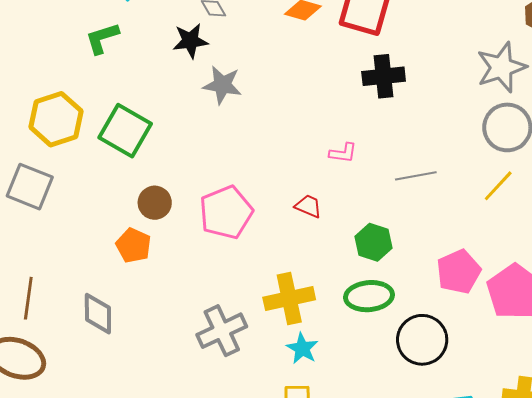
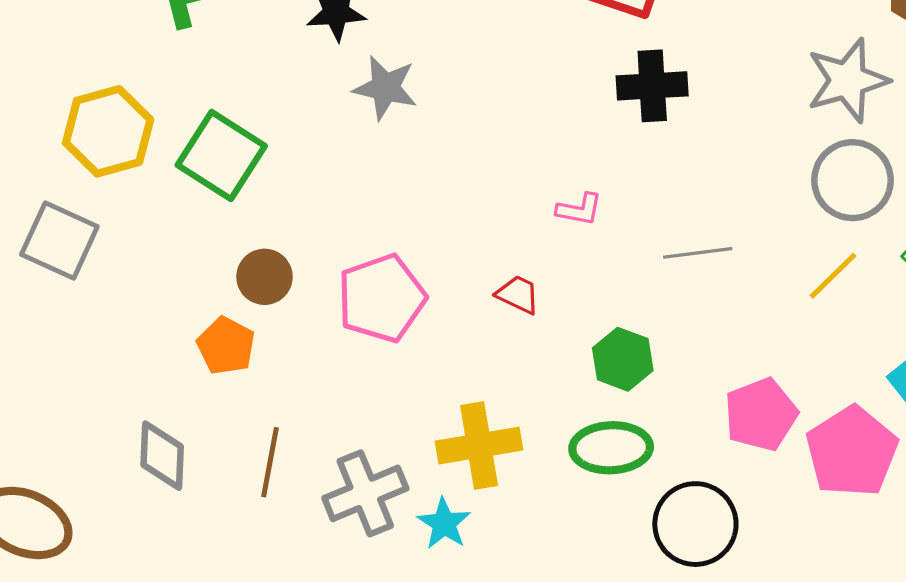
brown line: (28, 298) -> (270, 462), moved
cyan star: (302, 348) -> (444, 523), moved

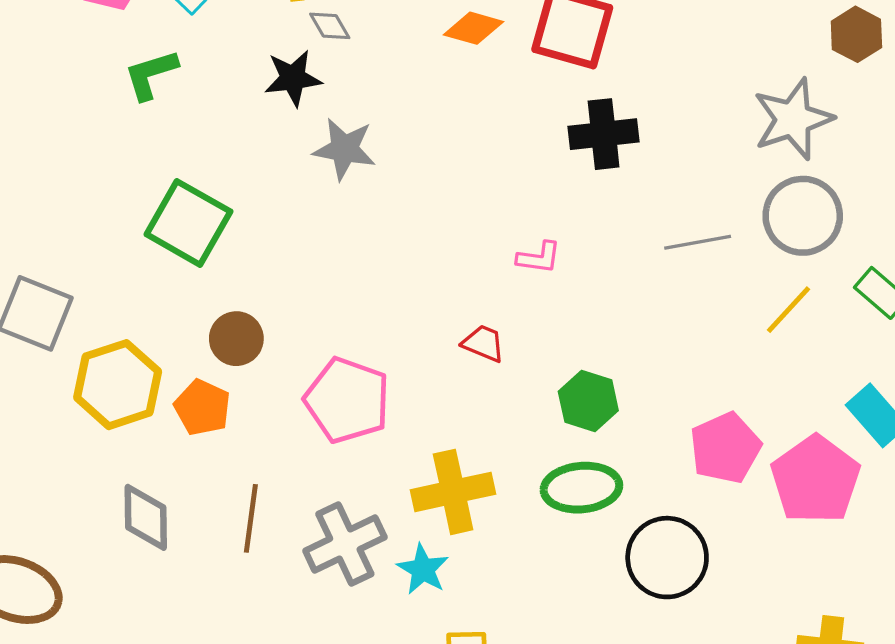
yellow hexagon: (108, 131) -> (118, 385), moved
gray line: (698, 253) -> (698, 242), moved
pink pentagon: (382, 298) -> (347, 400), moved, turned -30

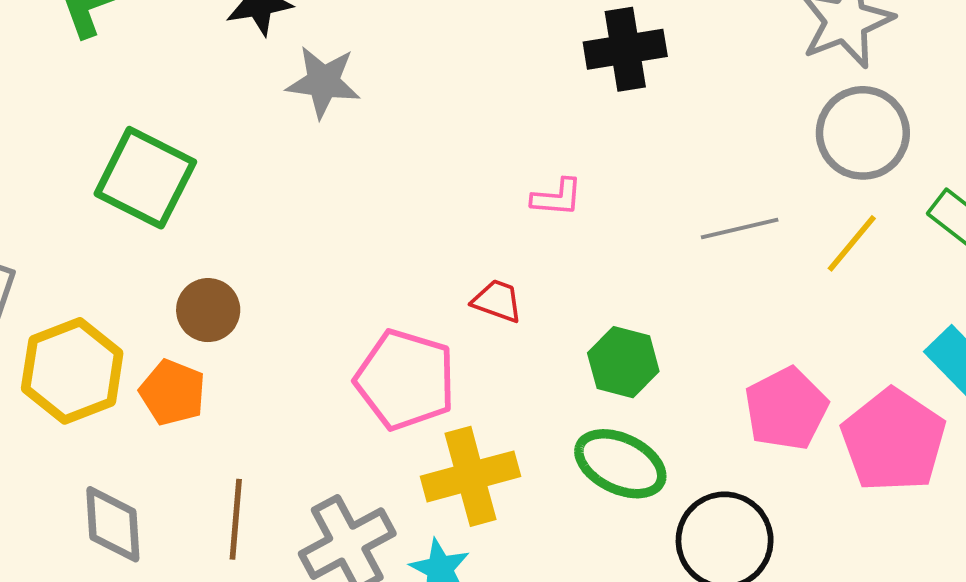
gray line: (698, 242) -> (740, 228), moved
pink pentagon: (347, 400) -> (405, 380), moved
green ellipse: (581, 488) -> (620, 464), turned 34

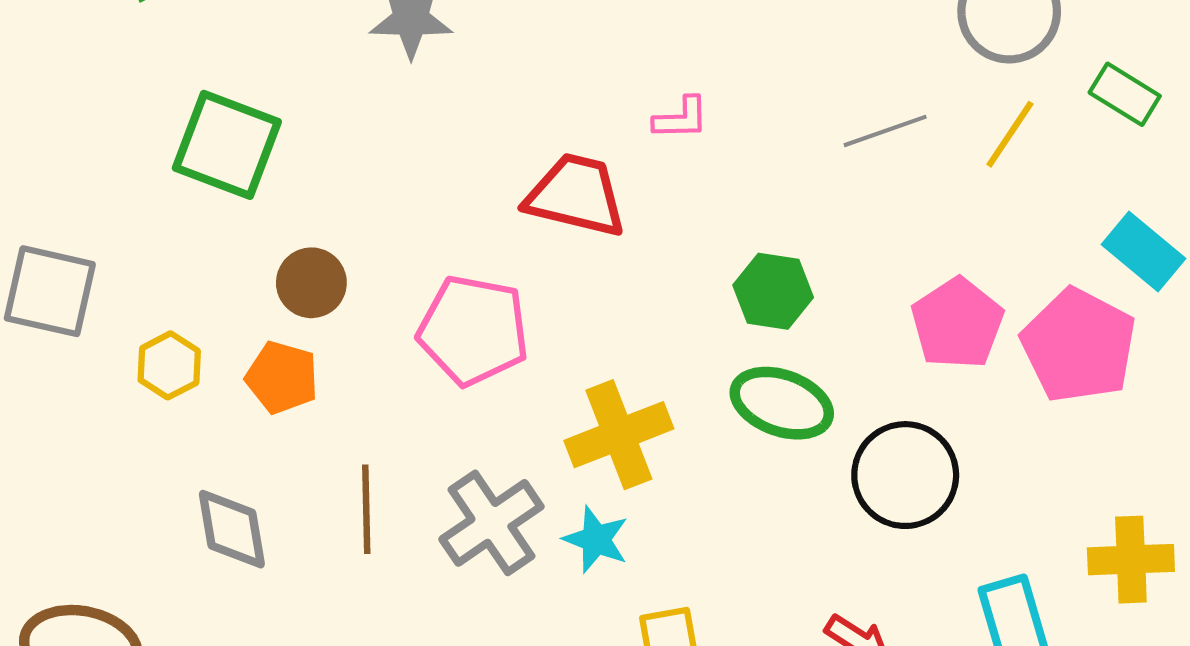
red trapezoid: (497, 301) -> (576, 195), moved, size x1.8
yellow hexagon: (72, 371) -> (169, 365), size x0.6
pink pentagon: (405, 380) -> (473, 330), moved

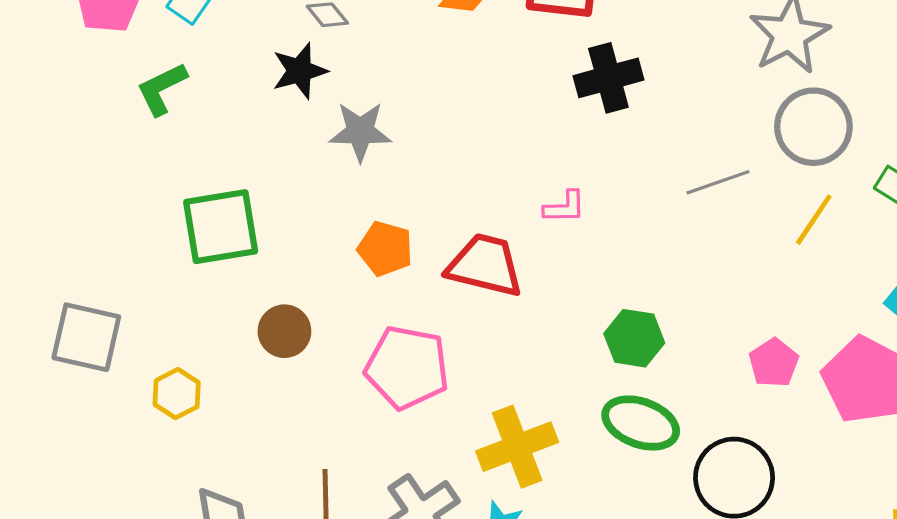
gray line: (885, 131) -> (718, 182), moved
green square: (227, 145) -> (221, 227), turned -30
pink pentagon: (957, 323) -> (774, 363), size x0.7
orange pentagon: (282, 377) -> (385, 249), moved

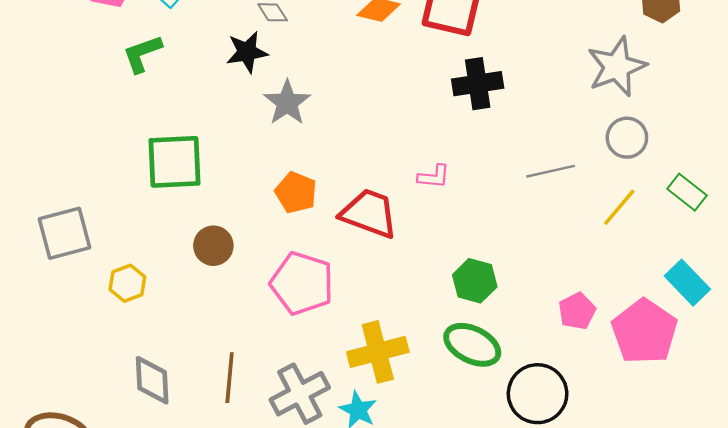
gray circle: (813, 127) -> (627, 138), size x0.7
gray star: (360, 132) -> (287, 103), turned 30
gray square: (86, 337) -> (64, 233), turned -34

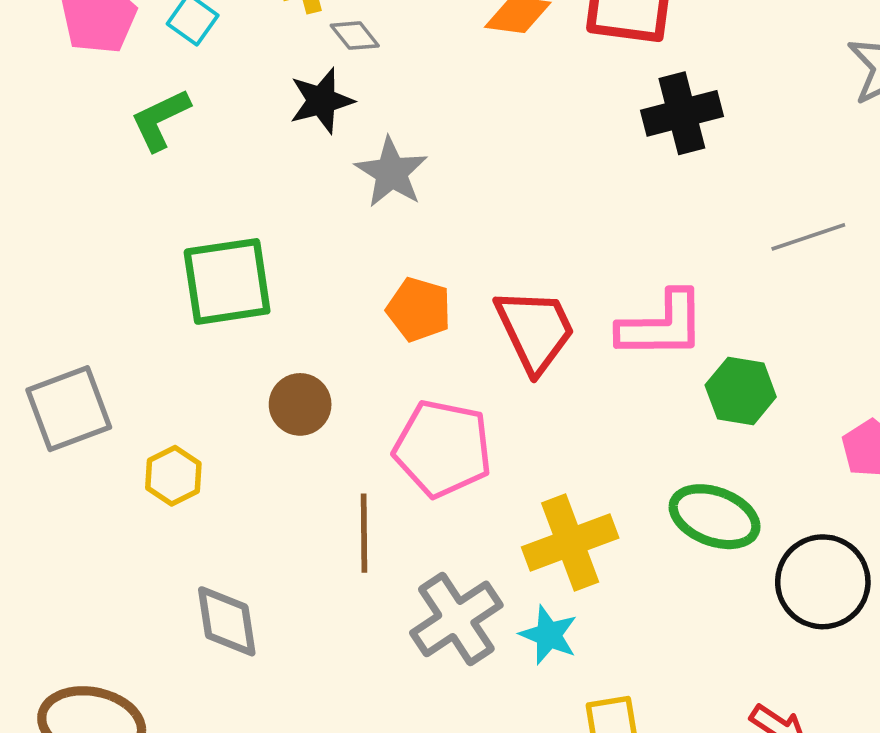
pink L-shape: (434, 177) -> (662, 325), moved, size x1.8
red trapezoid: (369, 213) -> (535, 330), turned 50
green hexagon: (475, 281) -> (741, 391), moved
brown line: (230, 378) -> (364, 533), moved

